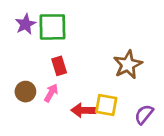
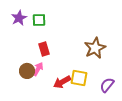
green square: (52, 27) -> (39, 20), size x0.6
brown circle: (25, 92) -> (27, 71), moved
red arrow: (83, 110) -> (62, 82), turned -30

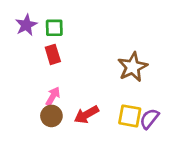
red rectangle: (44, 49) -> (53, 54), moved
brown circle: (27, 71) -> (51, 116), moved
yellow square: (79, 78) -> (130, 116), moved

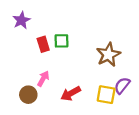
green square: (54, 28) -> (61, 41), moved
brown circle: (51, 116) -> (28, 95), moved
purple semicircle: (149, 119) -> (122, 85), moved

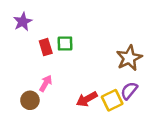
brown star: (108, 55) -> (129, 58), moved
red arrow: (71, 94) -> (87, 99), moved
yellow square: (106, 95) -> (112, 100), turned -36

